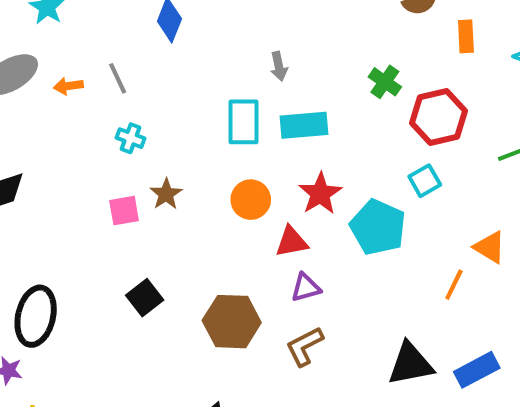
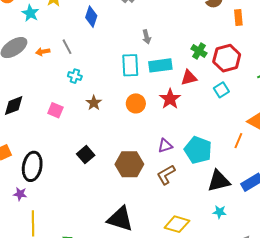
green cross: (385, 82) -> (199, 51), moved
pink square: (124, 211) -> (55, 110), moved, turned 35
cyan pentagon: (378, 227) -> (198, 150), moved
red triangle: (292, 242) -> (189, 78), moved

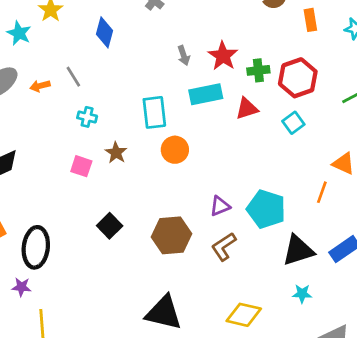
green cross: (199, 51) -> (258, 70), turned -35
cyan rectangle: (130, 65) -> (154, 112), moved
red star: (170, 99) -> (223, 56), moved
pink square: (55, 110) -> (81, 166), moved

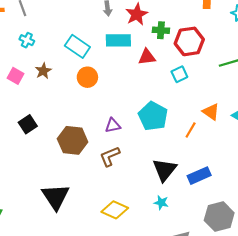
cyan rectangle: (154, 112) -> (77, 46), turned -60
cyan pentagon: (266, 209) -> (153, 116), moved
black triangle: (298, 250) -> (165, 170), turned -45
black triangle: (164, 313) -> (56, 197), turned 32

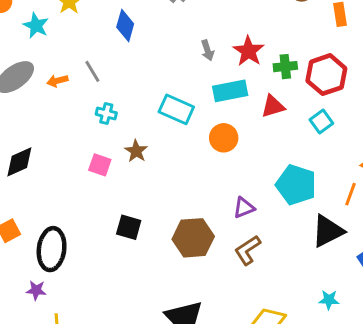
orange circle: (87, 77) -> (224, 138), moved
black square: (28, 124) -> (129, 227), turned -30
black triangle: (165, 170) -> (328, 231), moved, turned 35

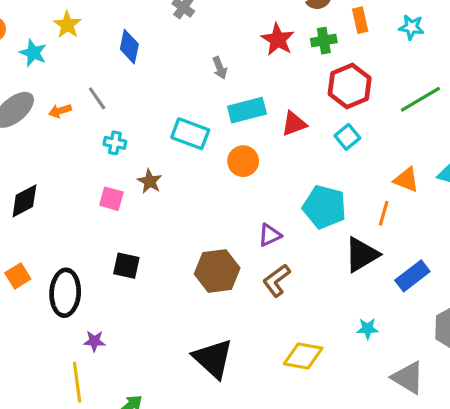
red star: (248, 51) -> (278, 39), moved
green cross: (285, 67) -> (324, 41), moved
black square: (129, 227) -> (126, 266), moved
purple star: (36, 290) -> (94, 341), moved

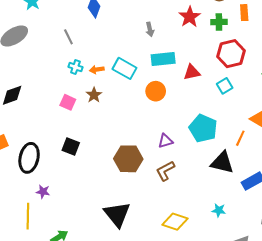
orange arrow: (60, 111) -> (97, 70), moved
black triangle: (362, 255) -> (222, 163), turned 35

